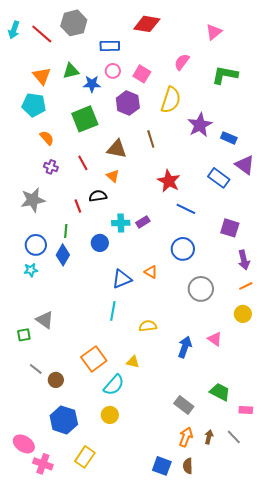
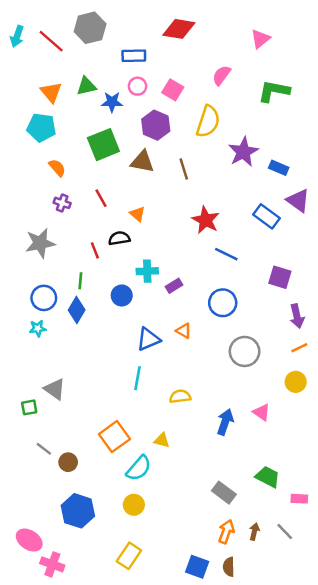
brown triangle: (117, 149) -> (142, 162), moved
purple rectangle: (143, 222) -> (174, 286), moved
yellow rectangle: (85, 457) -> (129, 556), moved

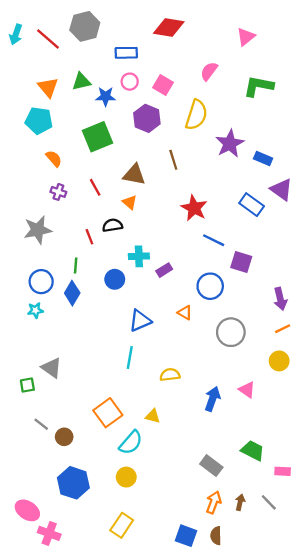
brown triangle: (142, 162) -> (134, 175), moved
purple square: (280, 277) -> (241, 262), moved
orange triangle: (184, 331) -> (185, 313), moved

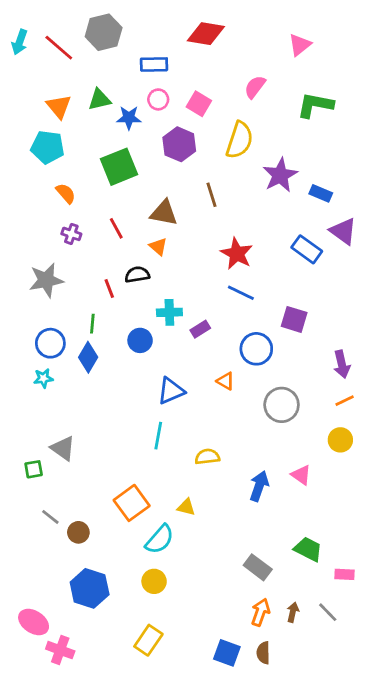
blue line: (214, 240) -> (241, 293), moved

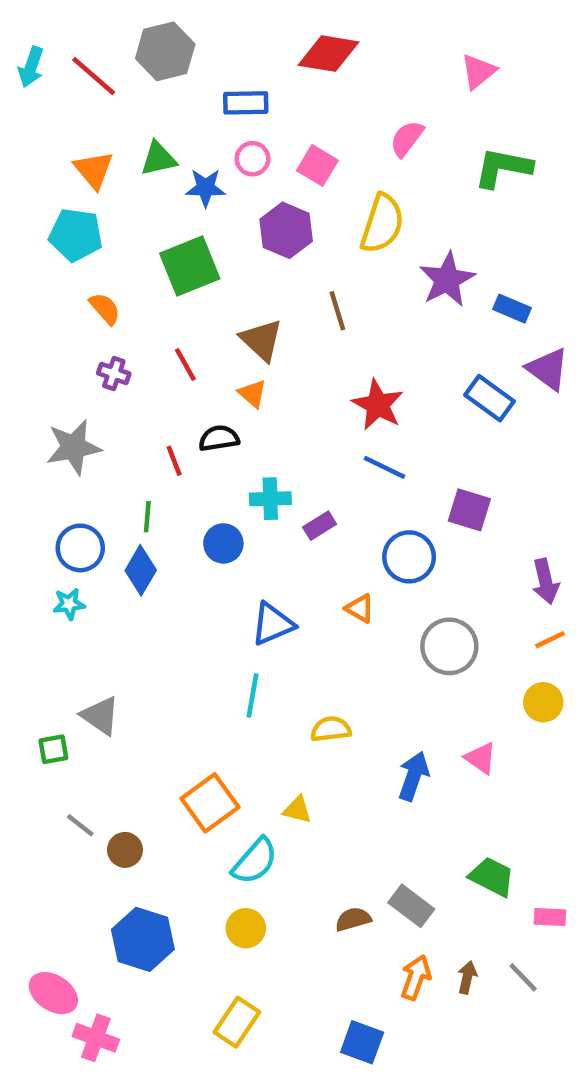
brown triangle: (164, 213) -> (261, 340), turned 32
brown semicircle: (263, 653) -> (353, 919), moved, turned 75

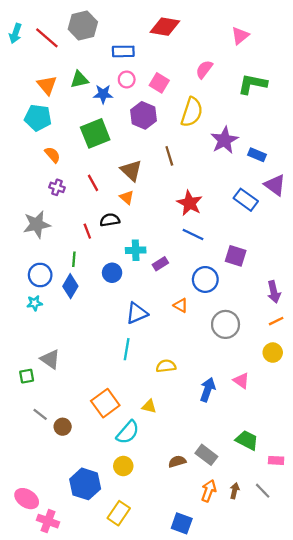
blue hexagon: (143, 939) -> (85, 484), moved

